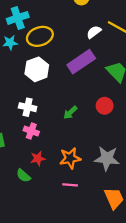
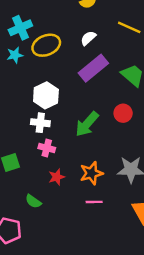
white semicircle: (94, 32) -> (88, 38), moved
white hexagon: (37, 69) -> (46, 95), moved
green arrow: (70, 113) -> (87, 124), size x1.6
green semicircle: (23, 176) -> (33, 201), moved

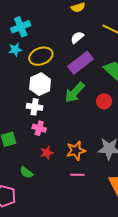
yellow ellipse: (46, 45) -> (41, 56), moved
green arrow: (87, 124) -> (75, 92), moved

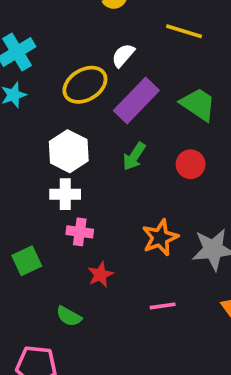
yellow ellipse: (41, 56) -> (85, 85), moved
green arrow: (75, 92) -> (134, 156), size x0.7
orange star: (76, 151) -> (160, 238), moved

